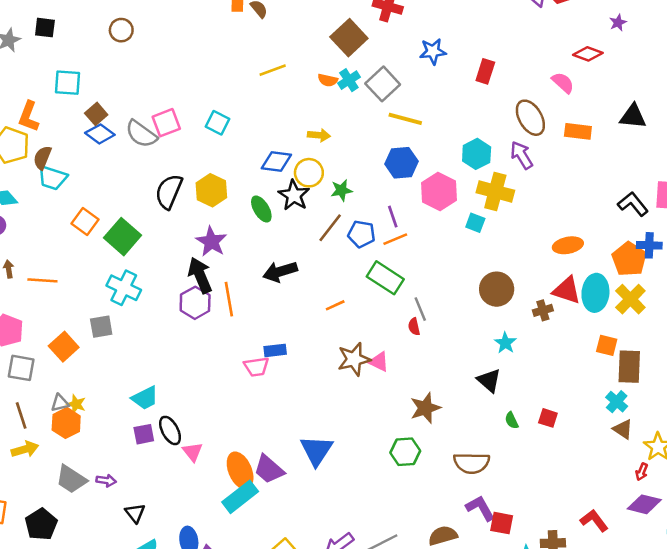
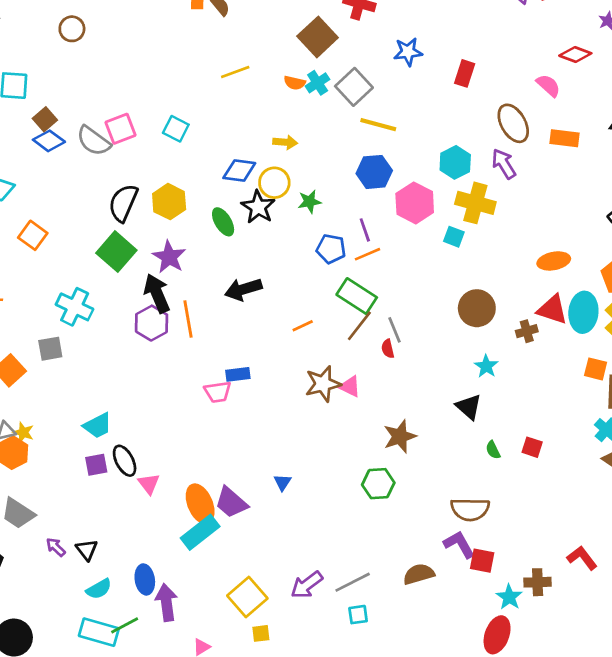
brown line: (330, 228) -> (359, 326), moved
green square: (122, 237) -> (116, 252), moved
blue triangle: (316, 450) -> (282, 482), size x0.5
brown semicircle: (472, 463) -> (470, 509), moved
purple arrow: (106, 481) -> (56, 547), moved, turned -144

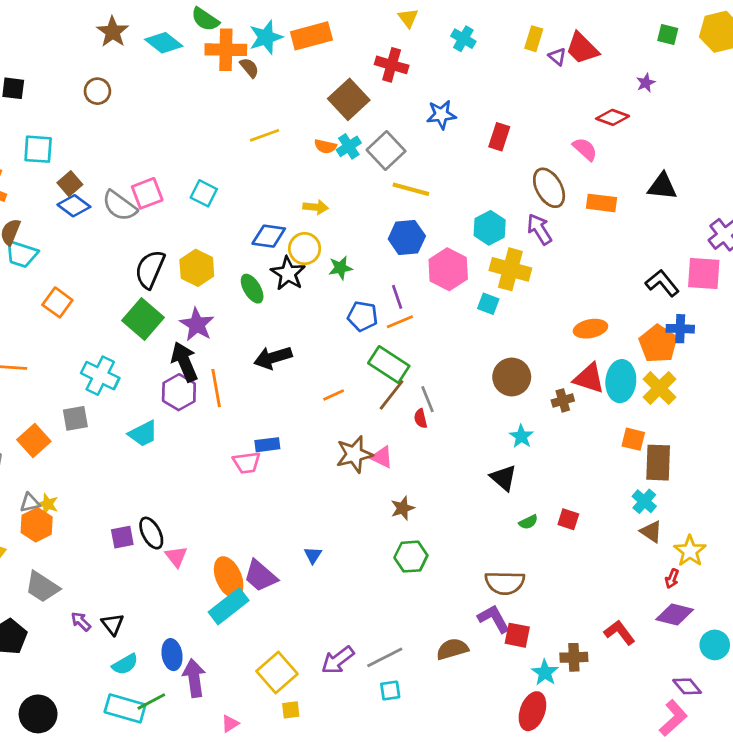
cyan trapezoid: (98, 426) -> (143, 434), moved
brown star: (400, 436) -> (403, 508), moved, size x0.7
green semicircle: (493, 450) -> (528, 522), turned -90

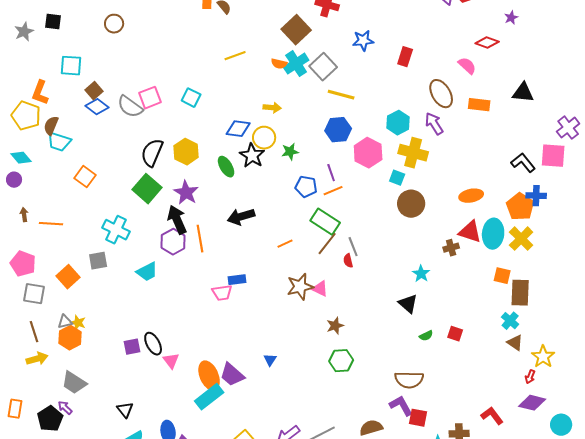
cyan cross: (349, 146) -> (296, 64), size x1.4
brown circle: (512, 377) -> (411, 204), moved
purple arrow: (81, 621) -> (65, 408), moved

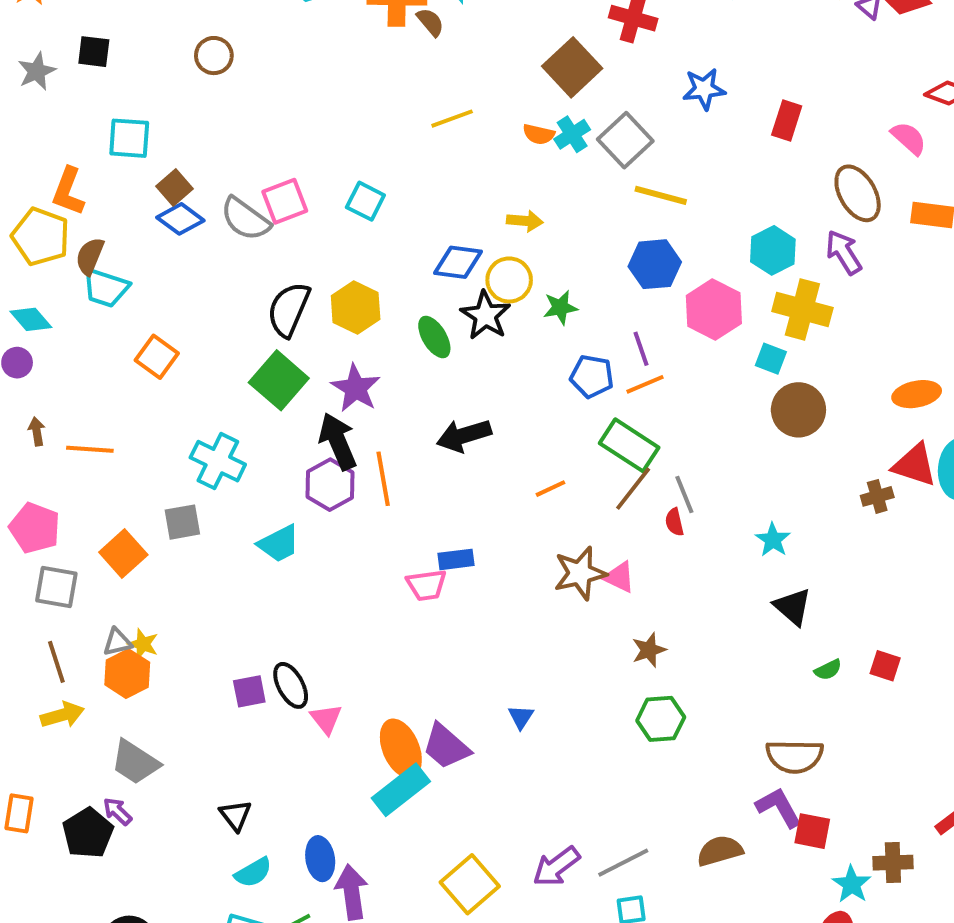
cyan cross: (296, 64) -> (572, 134), size x0.7
cyan star: (421, 274) -> (773, 540), moved

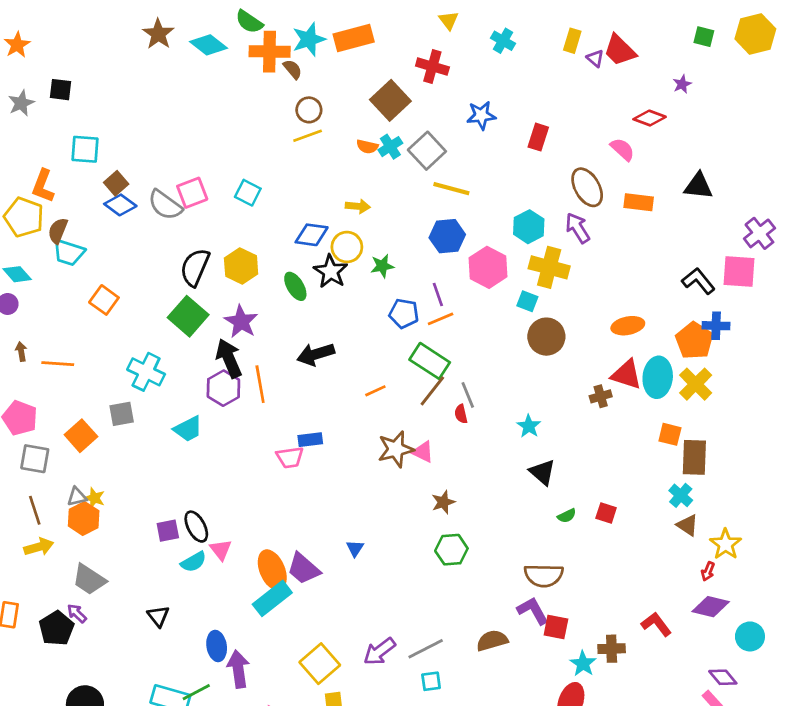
brown circle: (214, 56) -> (309, 110), moved
cyan semicircle: (253, 872) -> (194, 562), moved

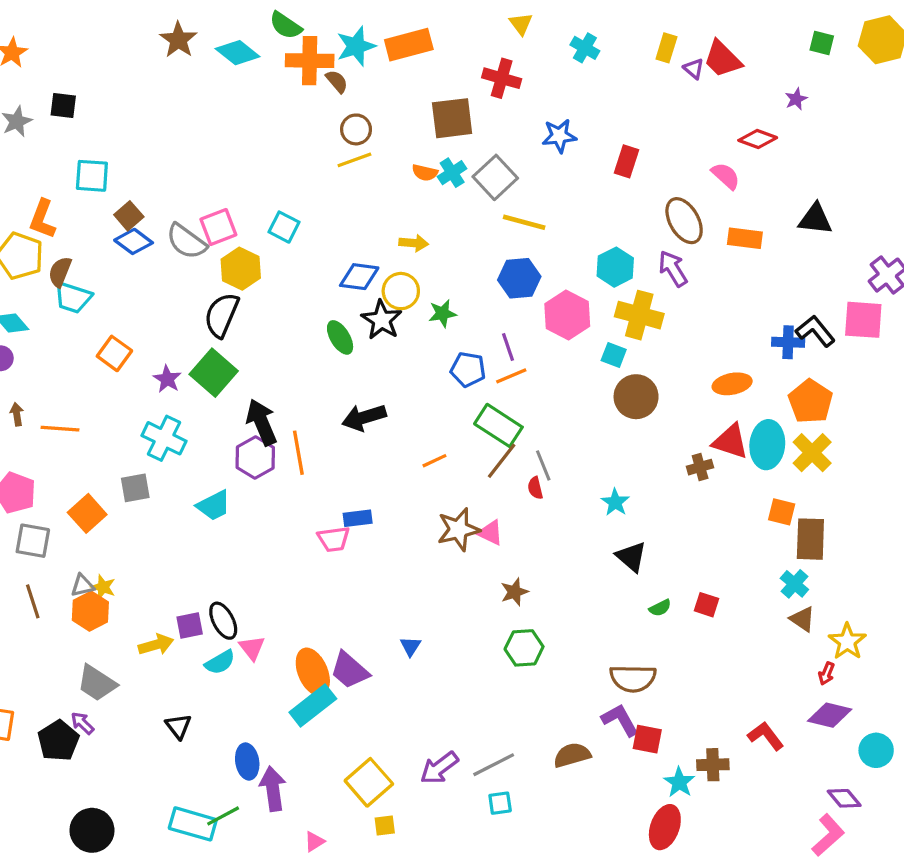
brown square: (390, 100) -> (452, 118), turned 36
yellow hexagon: (241, 266) -> (241, 269), moved
purple star: (241, 322) -> (167, 379), moved, size x0.7
blue cross: (716, 326) -> (788, 342), moved
yellow arrow: (39, 547) -> (156, 645), moved

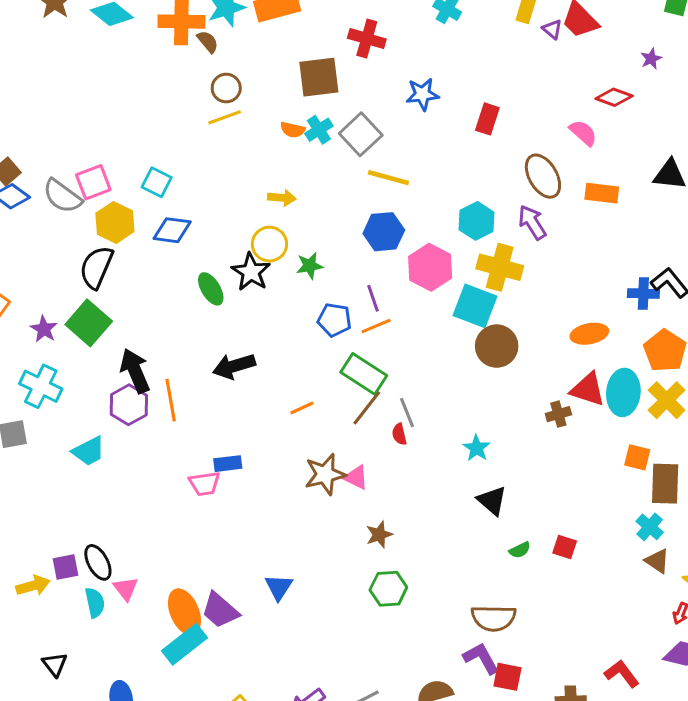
blue diamond: (359, 277) -> (172, 230), moved
cyan square: (614, 355) -> (475, 306), size x1.8
blue triangle: (410, 646) -> (279, 587), size x1.4
cyan semicircle: (220, 662) -> (95, 603), turned -72

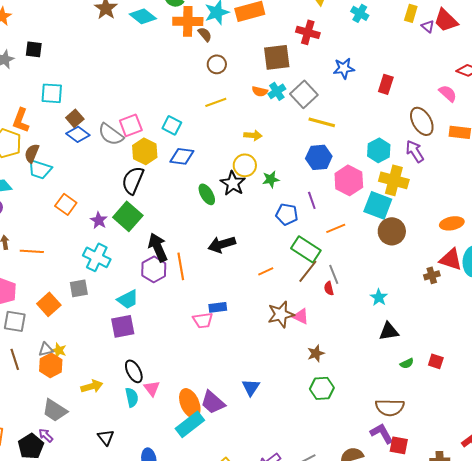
yellow line: (225, 117) -> (216, 102), moved
orange line: (376, 326) -> (336, 228), moved
black triangle: (492, 501) -> (389, 331), turned -50
purple square: (65, 567) -> (123, 326), moved, size x1.4

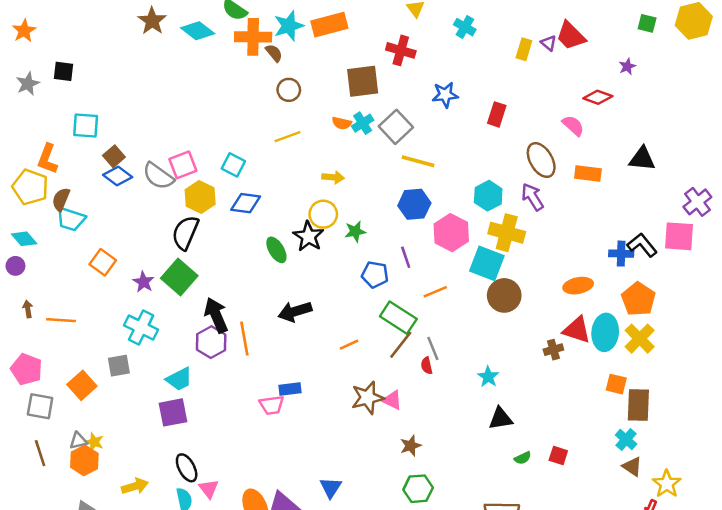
yellow rectangle: (411, 13) -> (524, 49), moved

